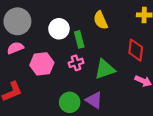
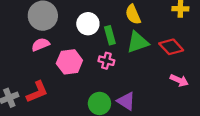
red diamond: (136, 50) -> (171, 47), turned -50
pink cross: (76, 63) -> (106, 61), turned 32
green triangle: (105, 69) -> (138, 42), moved

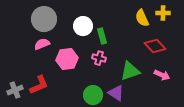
yellow semicircle: (133, 14) -> (142, 18), moved
green triangle: (138, 42) -> (130, 71), moved

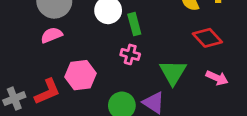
pink hexagon: (67, 59) -> (81, 75), moved
green triangle: (130, 71) -> (173, 72), turned -40

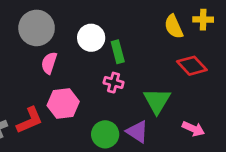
pink semicircle: (52, 35) -> (49, 63), moved, turned -50
pink arrow: (217, 78) -> (193, 129), moved

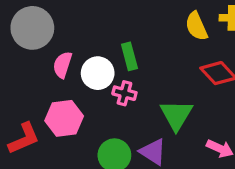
white circle: (91, 38) -> (98, 73), moved
pink semicircle: (49, 63) -> (62, 65), moved

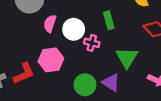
green rectangle: (129, 56) -> (109, 20), moved

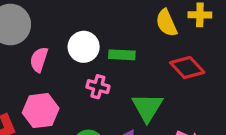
green rectangle: (109, 20) -> (122, 55), turned -72
white circle: (74, 29) -> (84, 47), moved

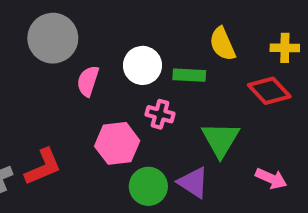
yellow cross: (200, 15) -> (285, 48), moved
yellow semicircle: (166, 23) -> (222, 44), moved
pink hexagon: (41, 111) -> (117, 143), moved

